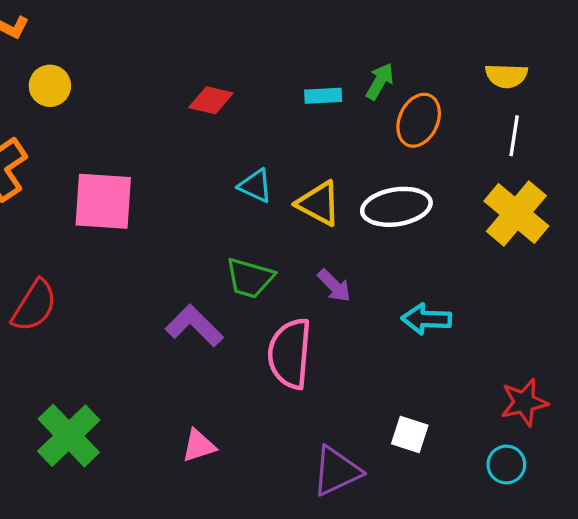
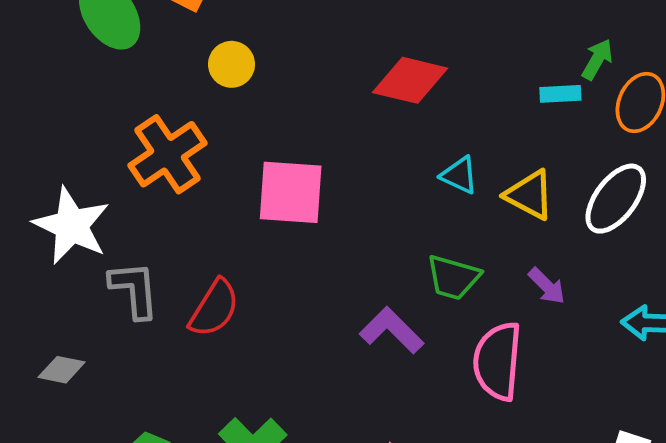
cyan rectangle: (323, 96) -> (560, 94), moved
red diamond: (211, 100) -> (410, 80), size x1.5
white ellipse: (396, 207) -> (616, 199), turned -44

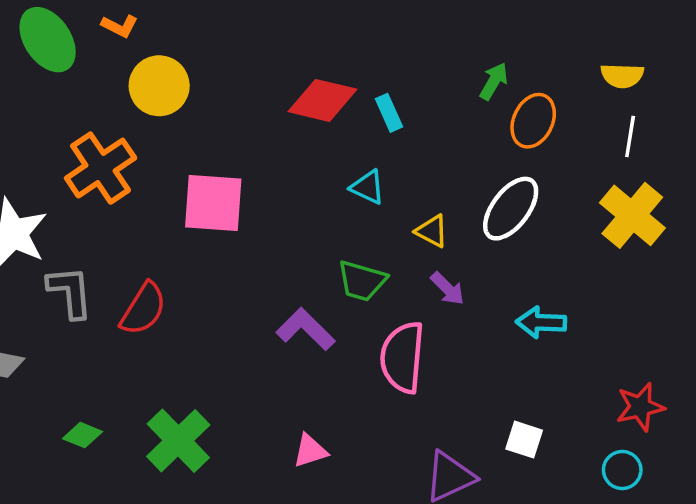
yellow circle: (232, 64) -> (159, 86), size x1.4
cyan rectangle: (560, 94) -> (389, 113), moved, turned 69
yellow triangle: (530, 195) -> (432, 231), moved, size x0.7

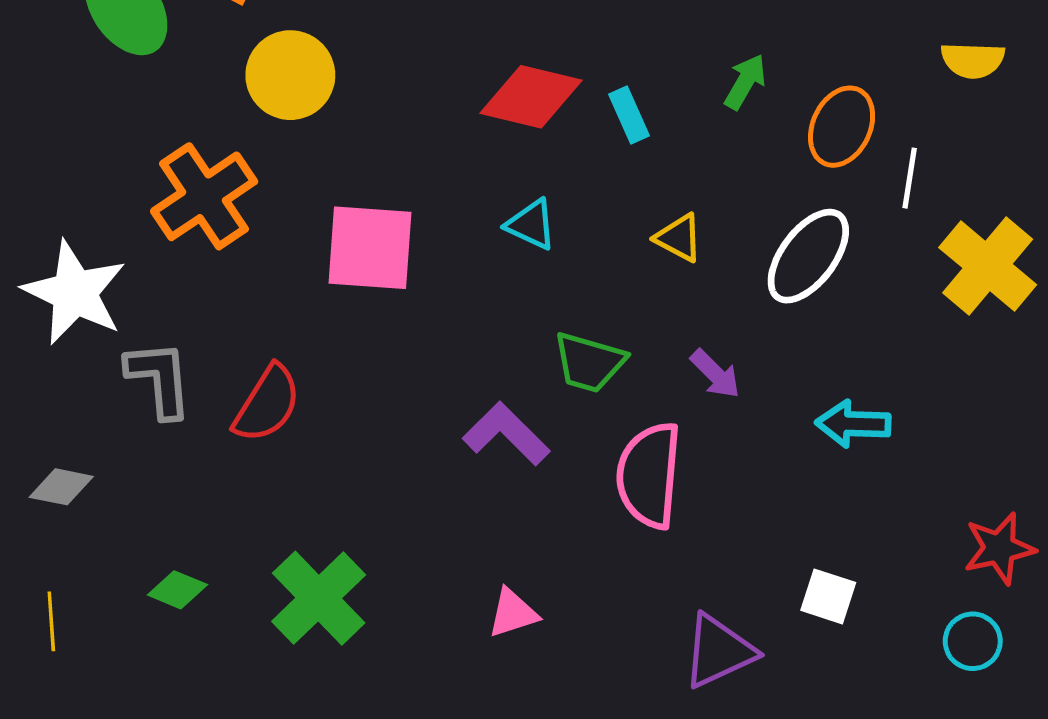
green arrow: (494, 81) -> (745, 82), moved
white line: (630, 136) -> (910, 178), moved
cyan triangle: (368, 187) -> (531, 225), moved
yellow triangle: (432, 231) -> (679, 238), moved

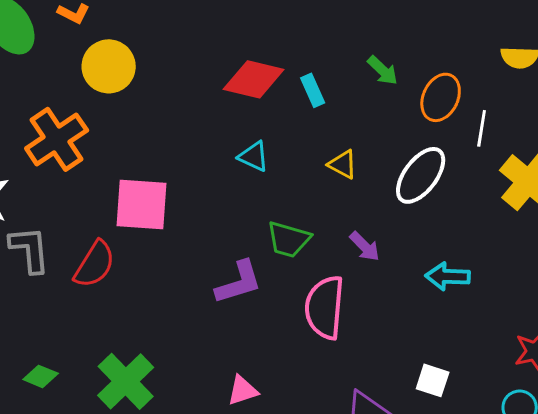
green arrow: (745, 82) -> (383, 70), turned 104
pink square: (370, 248) -> (142, 204), moved
purple L-shape: (506, 434) -> (239, 282), turned 118

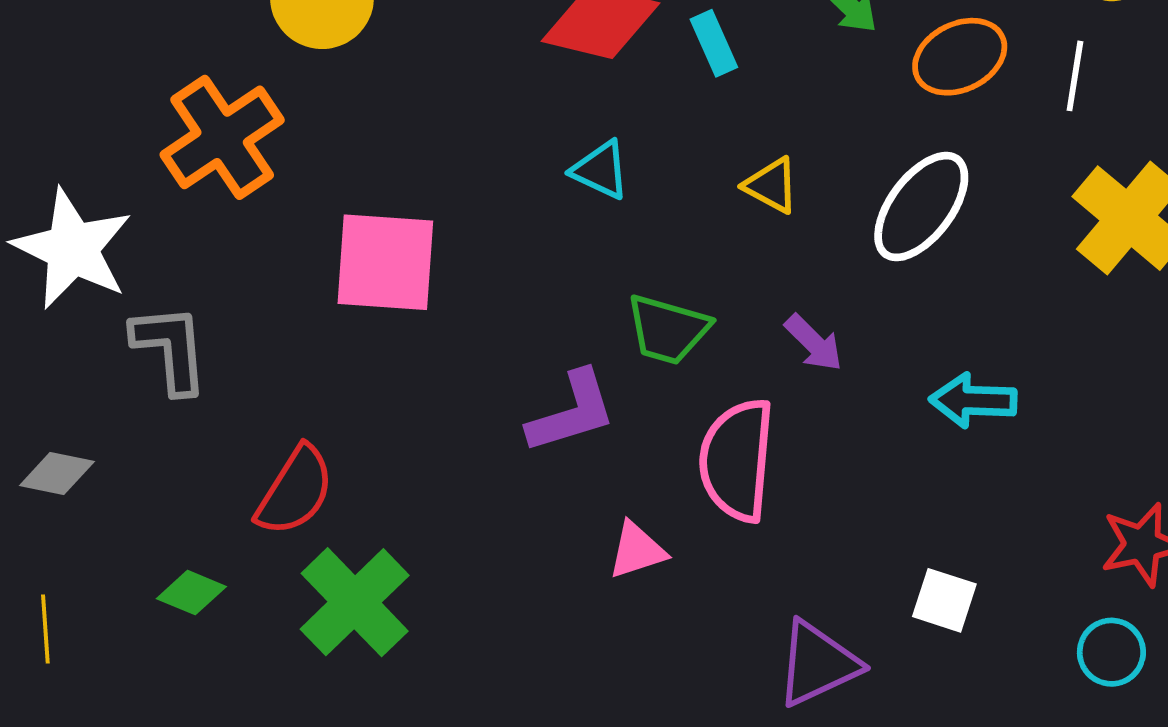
orange ellipse: (441, 97) -> (960, 57), turned 39
white line: (482, 128) -> (1075, 76), moved
red semicircle: (95, 264) -> (295, 491), moved
pink triangle: (243, 390) -> (637, 550), moved

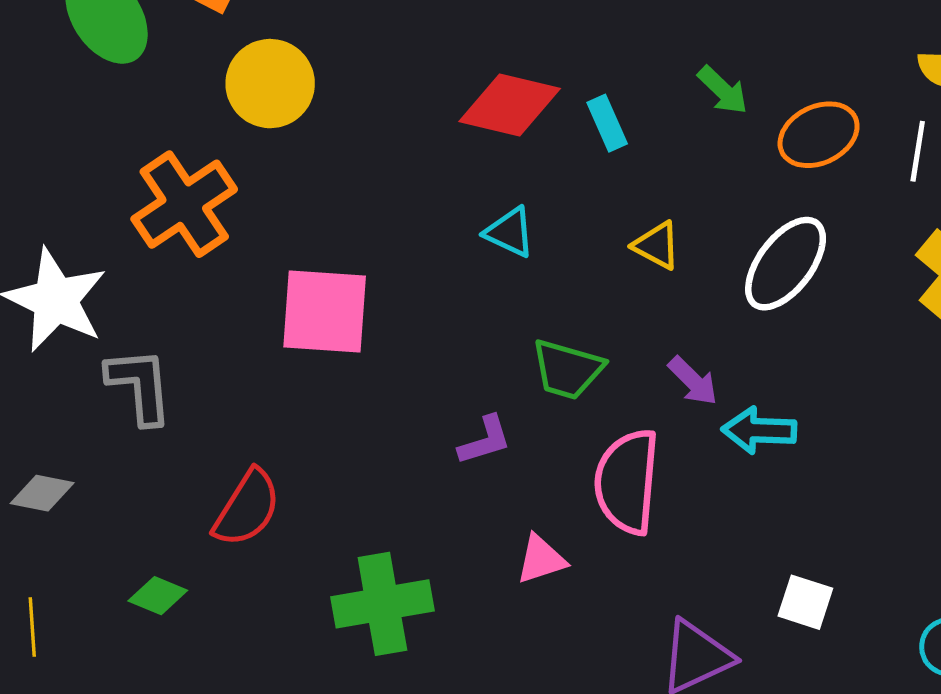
cyan arrow: (973, 401) -> (759, 430), moved
purple L-shape: (572, 412) -> (485, 440), size x0.7
green cross: (355, 602) -> (382, 604), moved, turned 34

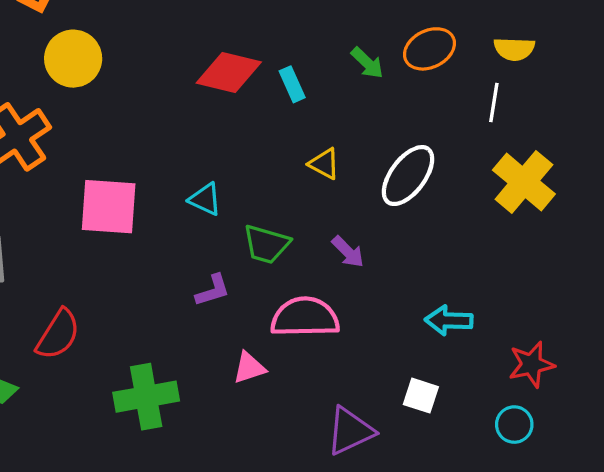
orange ellipse: (819, 135) -> (429, 49), moved
cyan triangle: (510, 232) -> (205, 199), moved
cyan arrow: (759, 430) -> (449, 320), moved
pink semicircle: (627, 482) -> (305, 317), turned 84

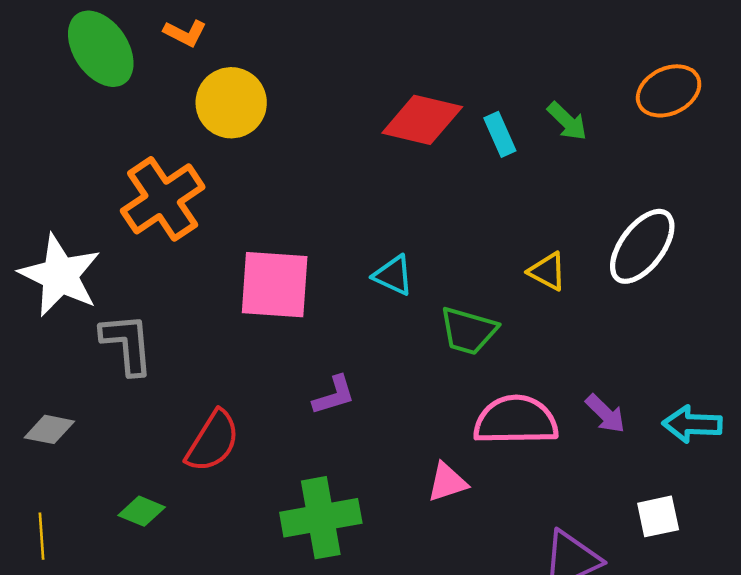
green arrow: (367, 63) -> (567, 121), moved
yellow triangle: (324, 164) -> (547, 271), moved
purple arrow: (348, 252) -> (605, 414), moved
purple L-shape: (213, 290) -> (334, 395), moved
white square: (421, 396) -> (658, 516), turned -30

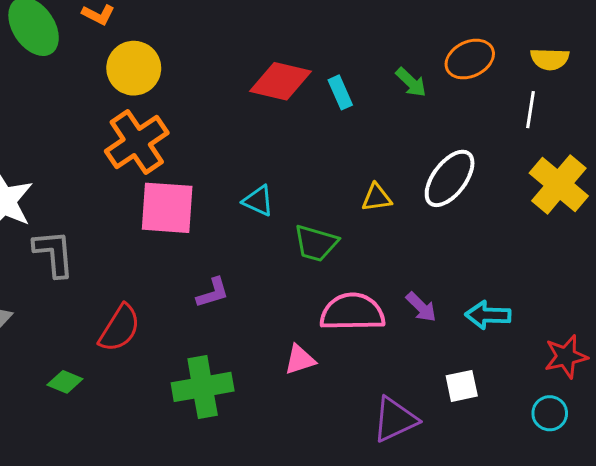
green arrow: (567, 121) -> (411, 82), moved
orange cross: (163, 199) -> (137, 142), moved
yellow triangle: (547, 271) -> (377, 198), turned -36

